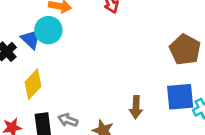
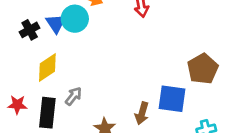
blue square: (180, 97) -> (172, 99), moved
gray arrow: (68, 120) -> (73, 96), moved, turned 96

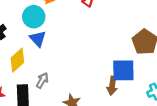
blue triangle: (56, 23) -> (38, 39), moved
brown arrow: (142, 113) -> (112, 86), moved

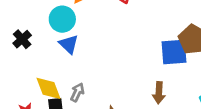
yellow diamond: (17, 60) -> (48, 88), moved, turned -65
blue square: (123, 70) -> (174, 52), moved

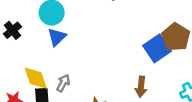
blue triangle: (69, 44) -> (57, 37), turned 30
blue square: (174, 52) -> (157, 48), turned -32

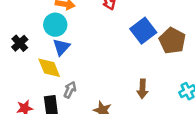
blue square: (157, 48) -> (143, 31), moved
yellow diamond: (36, 78) -> (49, 68), moved

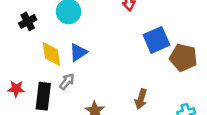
brown pentagon: (172, 41) -> (183, 58), turned -30
blue triangle: (61, 47) -> (78, 52), moved

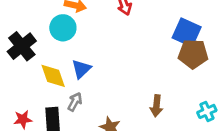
black cross: (28, 21) -> (22, 46), size x1.5
blue square: (156, 40) -> (187, 32), moved, turned -32

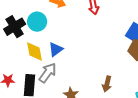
cyan circle: (63, 28) -> (37, 22), moved
gray arrow: (75, 102) -> (48, 73), size x1.5

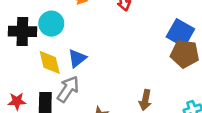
black cross: (15, 27) -> (22, 31), turned 35

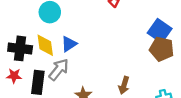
black cross: (22, 31) -> (20, 48), moved

